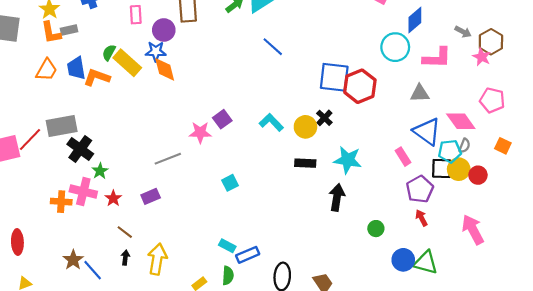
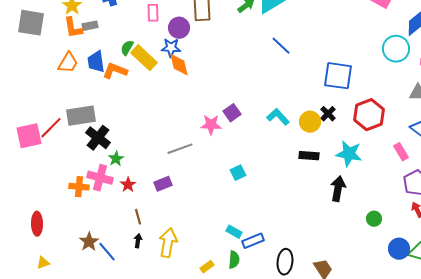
red hexagon: (360, 86) -> (369, 115), moved
brown line: (125, 232) -> (138, 217), turned 35

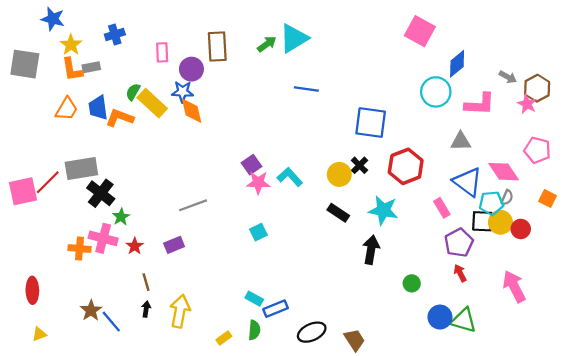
blue line: (281, 46) -> (306, 89), turned -35
cyan L-shape: (278, 117) -> (290, 177), moved
pink star: (211, 125) -> (258, 183), moved
black rectangle: (309, 156) -> (338, 213), turned 30
black ellipse: (285, 262) -> (312, 332), turned 60

